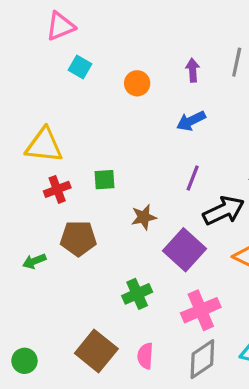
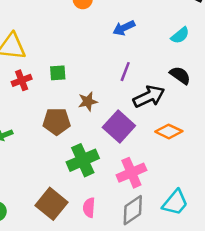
brown pentagon: (78, 238) -> (57, 121), moved
green cross: (137, 294) -> (83, 160), size x1.4

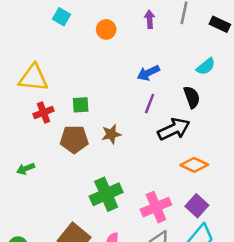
blue arrow: (124, 28) -> (148, 73), moved
black semicircle: (180, 75) -> (192, 97), moved, turned 35
brown pentagon: (57, 121) -> (74, 139), moved
purple square: (119, 126) -> (197, 206), moved, size x0.7

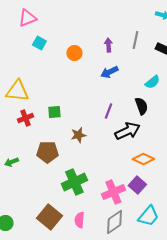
blue arrow: (148, 73) -> (109, 72), moved
brown pentagon: (74, 139) -> (47, 152), moved
purple square: (197, 206) -> (137, 185), moved

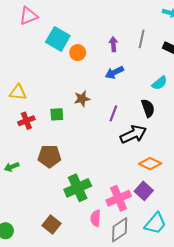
cyan square: (39, 43) -> (58, 39), moved, size x1.6
yellow triangle: (17, 91) -> (18, 92), size x0.7
brown star: (78, 135) -> (82, 99), moved
brown square: (49, 217) -> (52, 224), size x0.7
pink semicircle: (79, 220) -> (96, 218), moved

